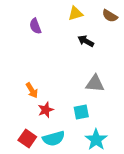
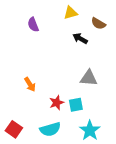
brown semicircle: (110, 16) -> (98, 23), moved
red star: (46, 110) -> (57, 103), moved
red square: (27, 138) -> (14, 129), moved

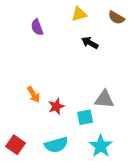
brown semicircle: (98, 23) -> (116, 18), moved
gray triangle: (89, 78) -> (104, 99), moved
red star: (57, 103) -> (56, 106), moved

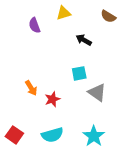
yellow triangle: (79, 14) -> (64, 13), moved
gray triangle: (104, 99) -> (97, 92), turned 30
cyan square: (85, 117) -> (79, 73), moved

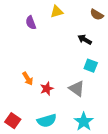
black arrow: (84, 40) -> (85, 40), moved
cyan square: (79, 73) -> (91, 66), moved, turned 32
gray triangle: (97, 92) -> (77, 89), moved

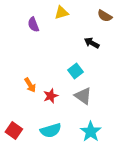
cyan square: (91, 66) -> (76, 71), moved, turned 32

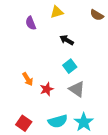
black arrow: (92, 43) -> (67, 40), moved
red square: (14, 130) -> (24, 123), moved
cyan semicircle: (51, 130) -> (58, 121), moved

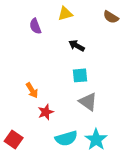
cyan square: (70, 66) -> (80, 75), turned 32
red star: (47, 89) -> (46, 112), moved
red square: (24, 123) -> (14, 140), moved

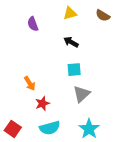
yellow triangle: (65, 14) -> (70, 13), moved
gray triangle: (88, 102) -> (82, 94), turned 42
cyan semicircle: (66, 138) -> (50, 128), moved

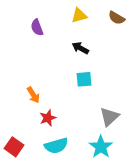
gray triangle: (82, 94) -> (109, 117), moved

